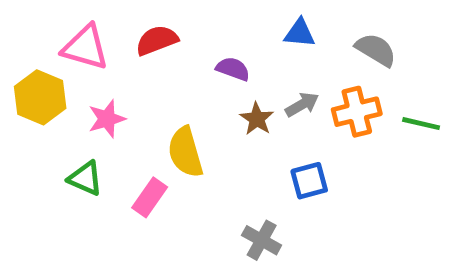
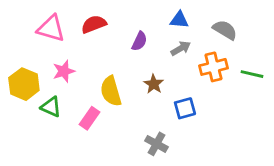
purple semicircle: (233, 69) -> (139, 41), turned 96
yellow hexagon: (40, 97) -> (24, 84), moved
gray arrow: (302, 105) -> (181, 48), moved
brown star: (257, 119) -> (154, 84), moved

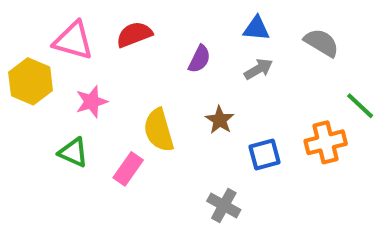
orange cross: (214, 67) -> (326, 142), moved
green line: (252, 74) -> (360, 106), turned 30
yellow hexagon: (24, 84) -> (31, 81), moved

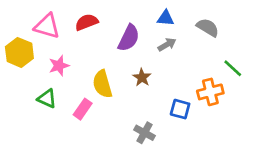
purple semicircle: (199, 59) -> (129, 38), size x1.5
blue square: (265, 155) -> (180, 109), moved, turned 30

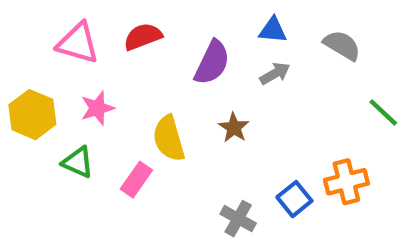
yellow hexagon: (19, 52) -> (32, 115), moved
orange cross: (210, 92) -> (346, 182), moved
blue square: (180, 109) -> (294, 199), moved, turned 36

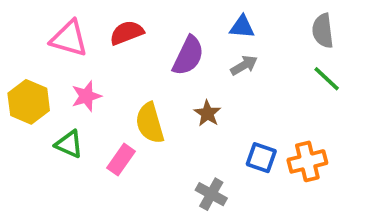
gray semicircle: (342, 45) -> (323, 31), moved, turned -128
green line: (383, 112) -> (327, 79), moved
blue square: (294, 199) -> (261, 158), moved, turned -32

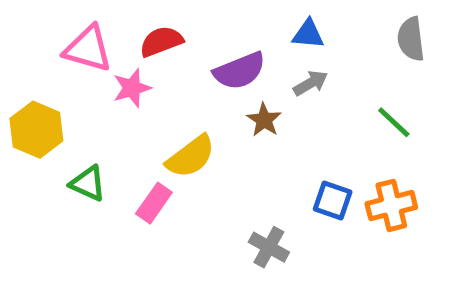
purple semicircle: (188, 56) -> (240, 71), turned 42
green line: (327, 79) -> (394, 122), moved
pink star: (86, 96) -> (132, 88), moved
brown star: (207, 113) -> (264, 120), moved
yellow semicircle: (150, 123) -> (191, 157), turned -111

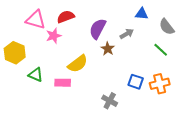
blue triangle: (308, 34) -> (142, 14), moved
gray semicircle: (411, 39) -> (167, 27), moved, turned -30
purple semicircle: (240, 71) -> (98, 29), turned 140
pink rectangle: (154, 203) -> (63, 83), turned 56

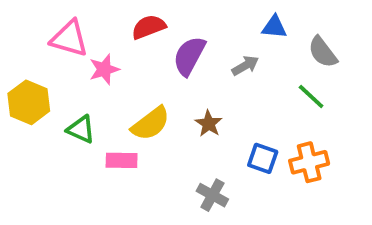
red semicircle: (66, 17) -> (149, 27), moved
brown star: (108, 49) -> (209, 124), moved
green triangle: (36, 75) -> (81, 129), moved

